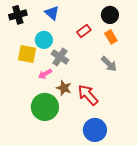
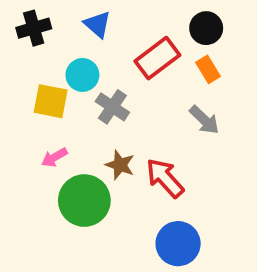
red rectangle: (84, 31) -> (157, 58), size x1.6
pink arrow: (45, 74) -> (54, 157), moved

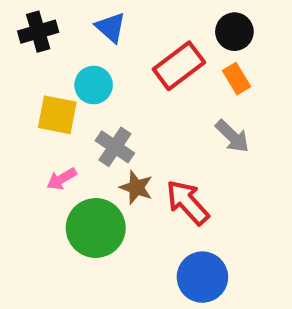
gray cross: (112, 107) -> (115, 147), moved

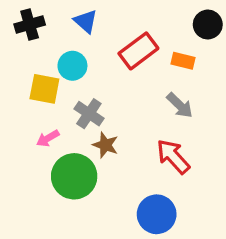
black circle: (234, 32) -> (208, 25), moved
orange rectangle: (237, 79) -> (183, 61), turned -45
red arrow: (187, 202) -> (173, 157), moved

